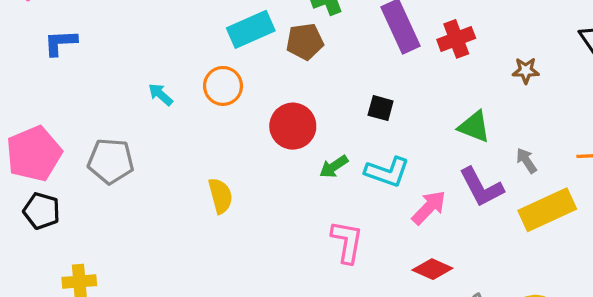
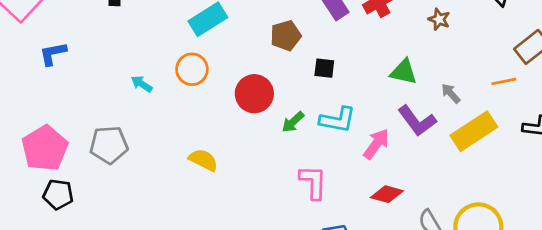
brown pentagon: (305, 42) -> (286, 36), moved
brown star: (526, 71) -> (439, 19), turned 30
yellow semicircle: (220, 196) -> (203, 160), turned -40

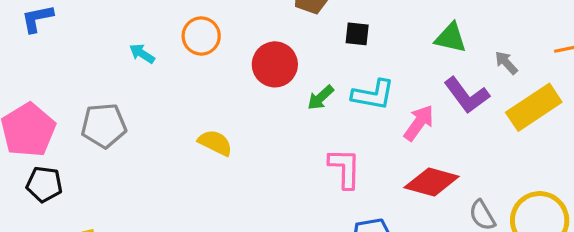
red diamond: (387, 194) -> (432, 182), size x1.4

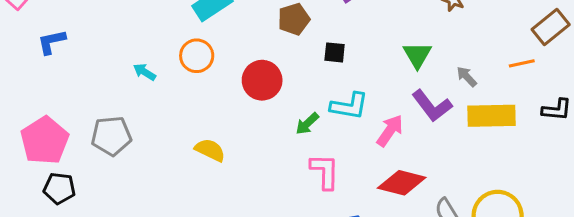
green triangle: (451, 38) -> (417, 55), turned 48
green arrow: (321, 98) -> (307, 124), moved
yellow rectangle: (534, 107) -> (491, 116), turned 33

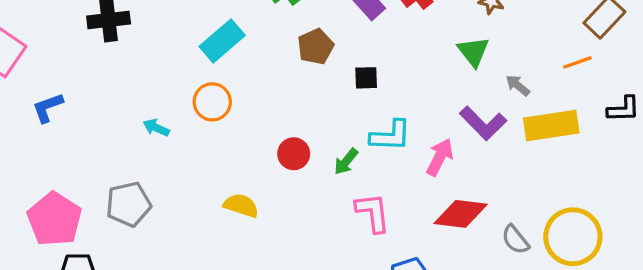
green triangle: (417, 55) -> (473, 52), moved
red circle: (262, 80) -> (294, 154), moved, size x0.7

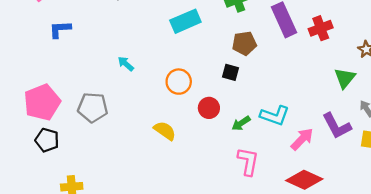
black square: (366, 78) -> (231, 72), moved
orange circle: (212, 102) -> (179, 82), moved

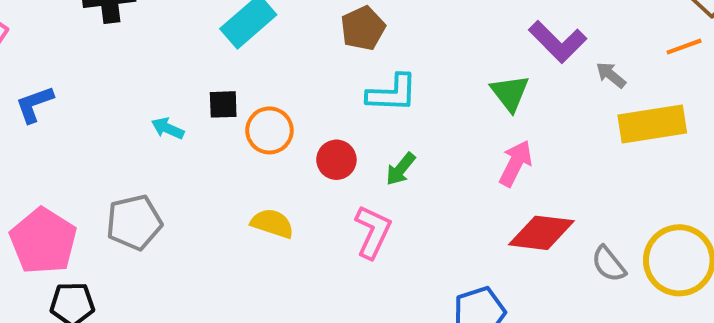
black square: (231, 72) -> (223, 104), moved
green triangle: (345, 78) -> (510, 93), moved
cyan L-shape: (275, 116) -> (392, 93), moved
purple L-shape: (337, 126) -> (558, 42), moved
pink L-shape: (248, 161) -> (373, 232), moved, turned 32

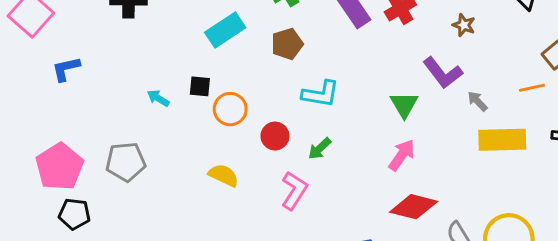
brown pentagon: (363, 28) -> (287, 44), moved

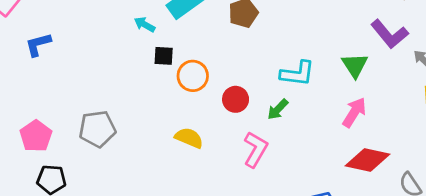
cyan L-shape: (321, 94) -> (297, 73), moved
cyan arrow: (158, 98) -> (145, 25), moved
pink pentagon: (60, 167) -> (36, 136), size x0.7

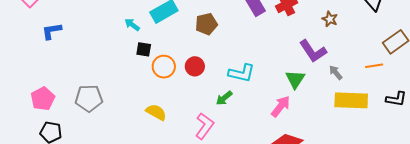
green triangle: (355, 65) -> (295, 79), moved
red circle: (236, 99) -> (195, 66), moved

